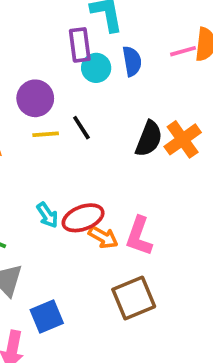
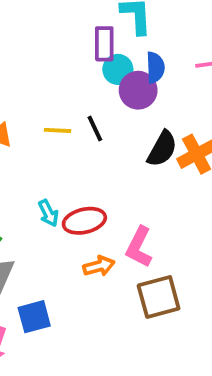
purple circle: (35, 98) -> (138, 90), moved
orange arrow: (103, 237) -> (99, 266), moved, turned -52
brown square: (134, 298) -> (159, 297), moved

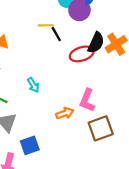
yellow line: (57, 130) -> (46, 25), moved
red ellipse: (84, 221) -> (82, 54), moved

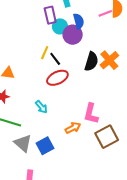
yellow line: (46, 25) -> (45, 53), turned -56
red ellipse: (82, 54) -> (57, 78), moved
blue square: (30, 145) -> (45, 146), moved

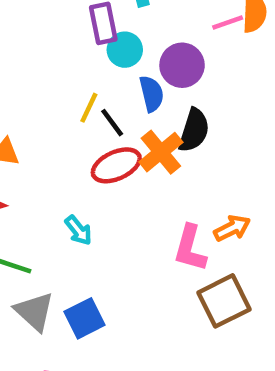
blue semicircle: (79, 21) -> (152, 94), moved
purple circle: (73, 35) -> (182, 65), moved
orange cross: (109, 60) -> (161, 152), moved
orange arrow: (73, 128) -> (232, 228), moved

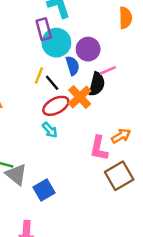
pink line: (228, 23) -> (108, 70), moved
cyan circle: (125, 50) -> (56, 43), size x1.5
cyan arrow: (78, 230) -> (50, 130), moved
gray triangle: (34, 311) -> (16, 175), moved

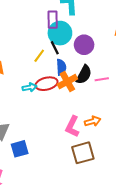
blue semicircle: (73, 66) -> (61, 67), moved
pink line: (108, 70) -> (102, 79), moved
black line: (52, 83) -> (55, 48), moved
cyan arrow: (50, 130) -> (29, 87), moved, turned -72

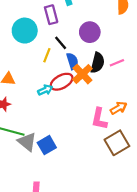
cyan circle: (60, 33) -> (25, 31), moved
blue square: (20, 149) -> (47, 145), moved

